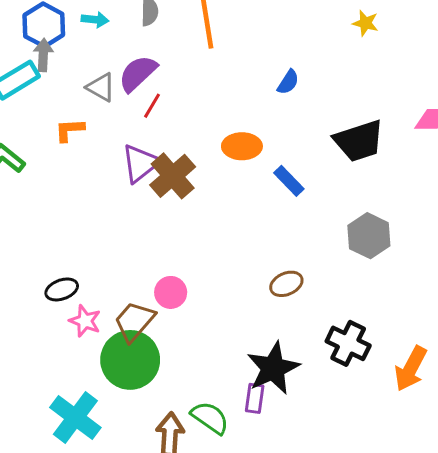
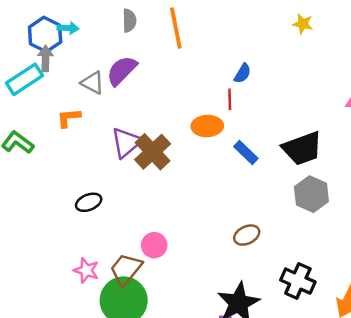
cyan arrow: (95, 20) -> (68, 28), moved
red line: (152, 106) -> (230, 99), moved, turned -30
black trapezoid: (359, 141) -> (302, 148), moved
black ellipse: (62, 289) -> (89, 202), moved

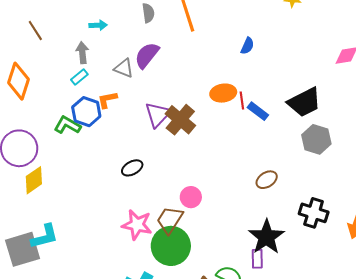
blue hexagon: (45, 34) -> (86, 112), moved
cyan rectangle: (24, 79) -> (79, 77), moved, size x0.6
red line: (230, 99) -> (242, 100), moved
pink star: (86, 270) -> (137, 225), size x1.4

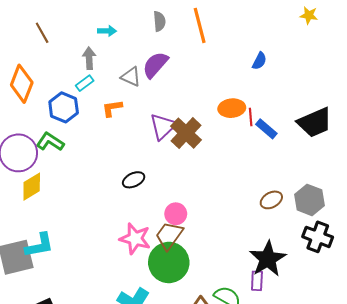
blue hexagon: (86, 112) -> (64, 107), moved
green L-shape: (67, 125) -> (50, 142), moved
gray hexagon: (316, 139) -> (309, 200), moved
pink circle: (191, 197) -> (176, 214), moved

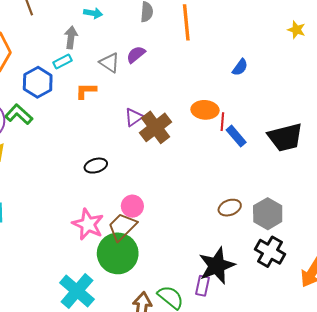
purple semicircle: (155, 65) -> (136, 54), size x0.7
purple triangle: (163, 126) -> (134, 117), size x0.7

